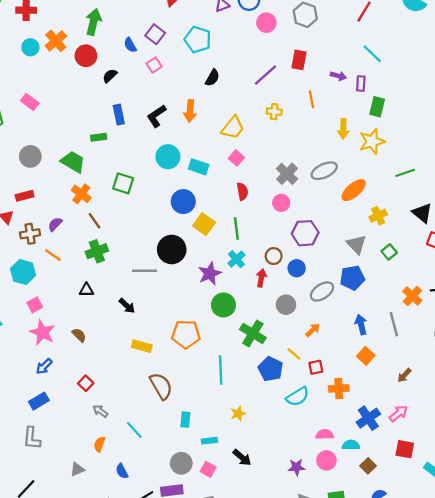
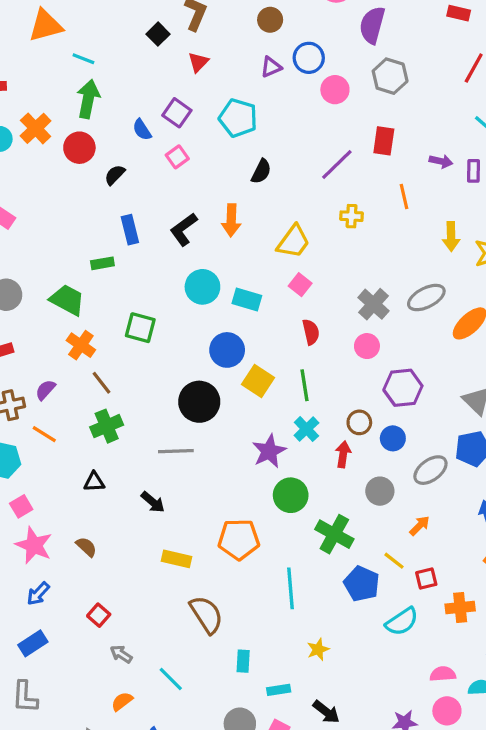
black circle: (172, 249) -> (199, 402), moved
orange semicircle: (99, 444) -> (122, 701), turned 35

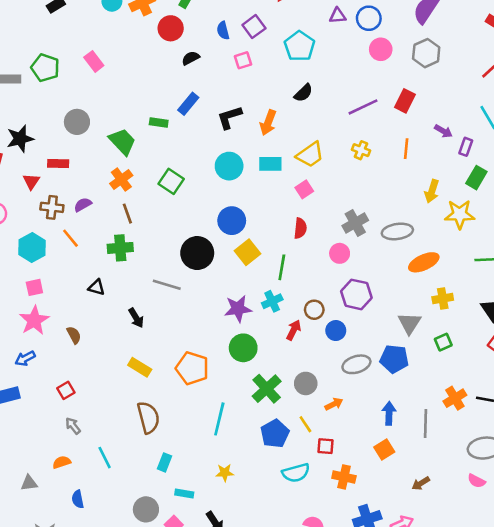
blue rectangle: (130, 230) -> (188, 104), turned 35
cyan rectangle: (247, 299) -> (270, 164), moved, turned -35
gray circle: (380, 491) -> (306, 383), moved

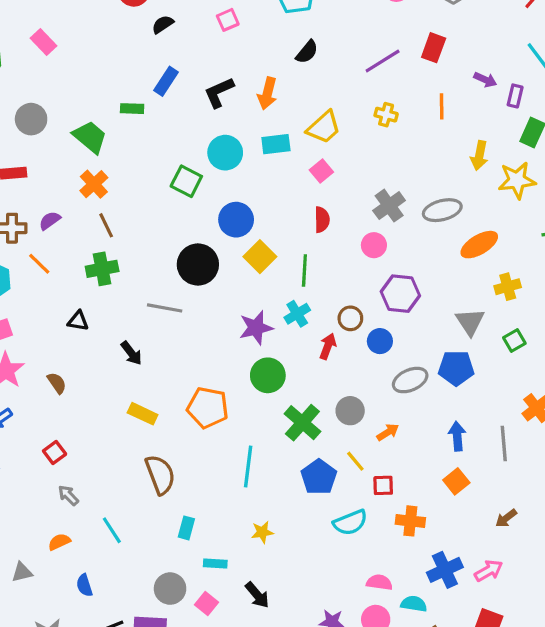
green square: (171, 181) -> (186, 181), moved

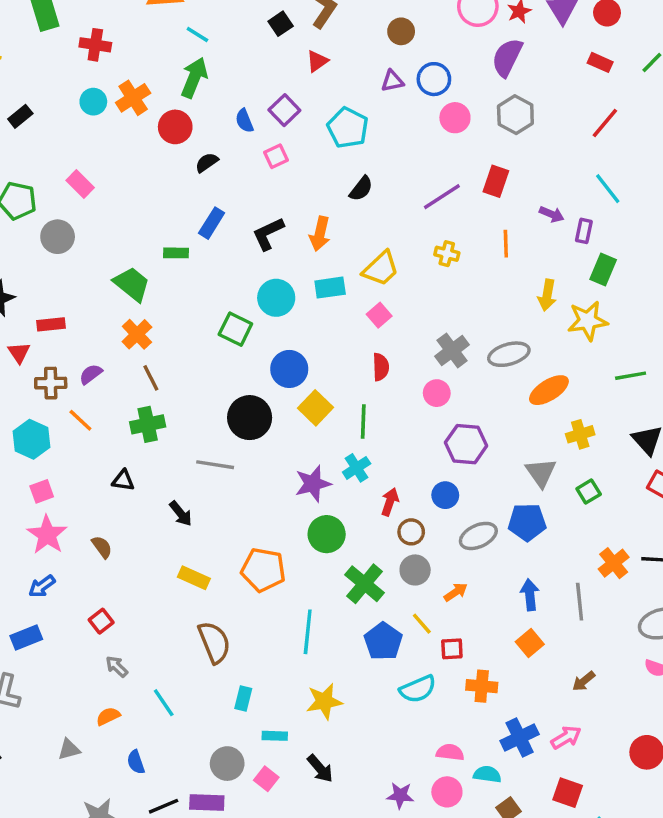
gray circle: (31, 119) -> (58, 237), moved
brown circle: (350, 318) -> (411, 532), moved
yellow star: (262, 532) -> (324, 701), size x1.5

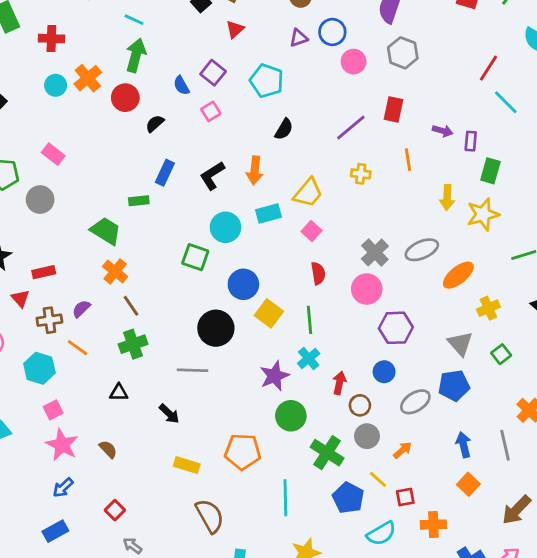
red line: (605, 123) -> (488, 68), moved
cyan line: (608, 189) -> (506, 102), moved
pink circle: (437, 393) -> (367, 289), size x1.4
brown arrow: (584, 681) -> (516, 510), size x1.6

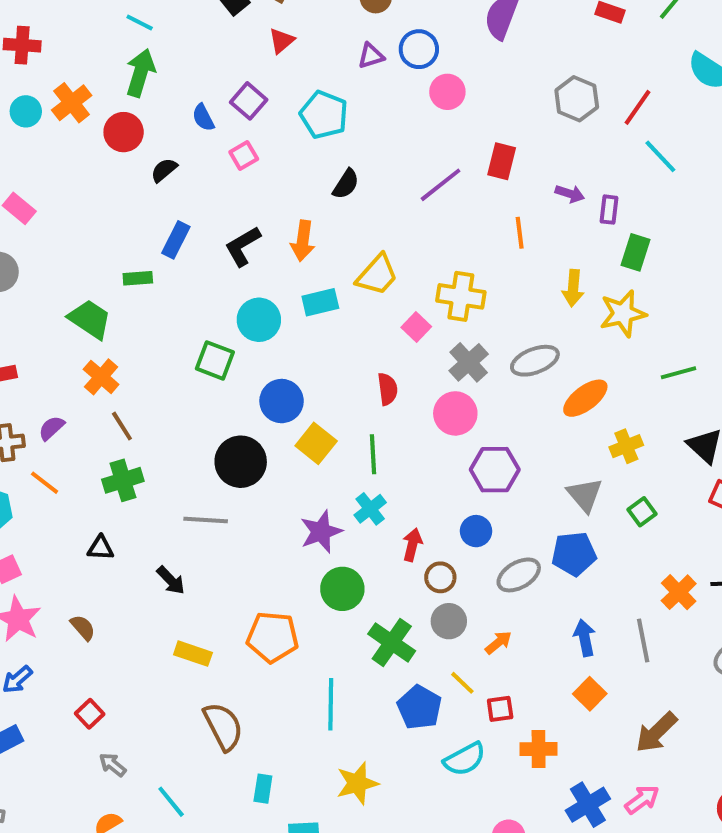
gray hexagon: (403, 53) -> (577, 99), moved
yellow cross: (361, 174) -> (461, 296), moved, size x1.6
pink square: (312, 231) -> (416, 327), moved

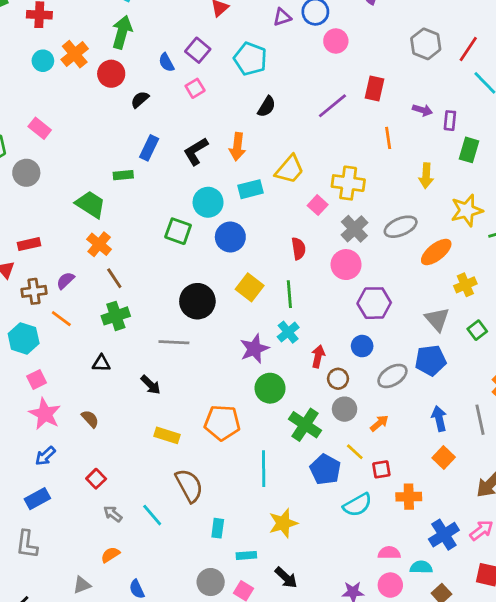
yellow star: (623, 314) -> (467, 210), moved
blue circle: (282, 401) -> (230, 237), moved
cyan line: (171, 802) -> (152, 515), moved

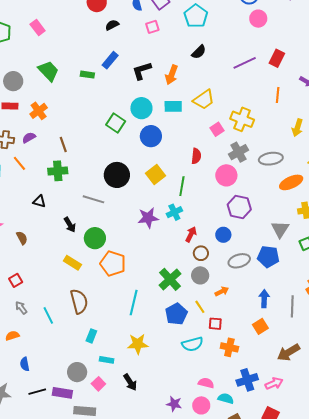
gray circle: (26, 173) -> (13, 81), moved
green trapezoid: (90, 204) -> (48, 71), moved
orange cross: (99, 244) -> (39, 111), moved
green circle: (270, 388) -> (95, 238), moved

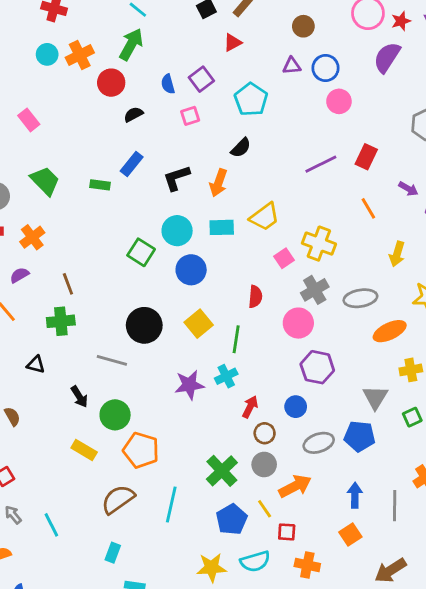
black semicircle: (199, 52) -> (241, 148), moved
orange line: (278, 95) -> (368, 208), turned -35
orange arrow: (222, 291) -> (295, 486), size x1.6
brown semicircle: (79, 301) -> (118, 499), moved, turned -110
yellow star: (138, 344) -> (212, 568), moved

